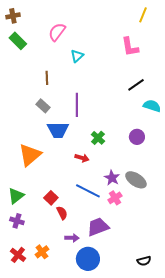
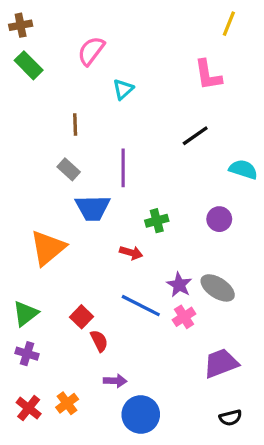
black line: (136, 85) -> (195, 136), moved
green cross: (98, 138) -> (157, 221), turned 32
purple trapezoid: (98, 227) -> (221, 363), moved

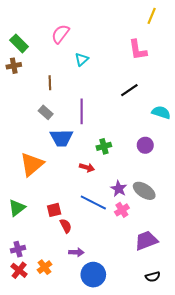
brown cross: (21, 25) -> (14, 66), moved
red square: (81, 317) -> (54, 210), turned 32
purple cross: (27, 354) -> (18, 249), moved, turned -32

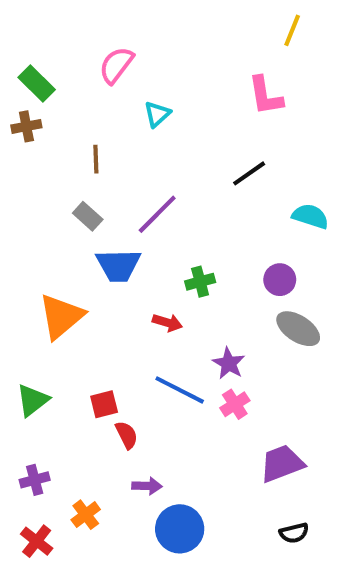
purple line: (82, 111) -> (157, 214), turned 45
gray ellipse: (144, 191) -> (298, 329), moved
red cross: (19, 270) -> (37, 541), moved

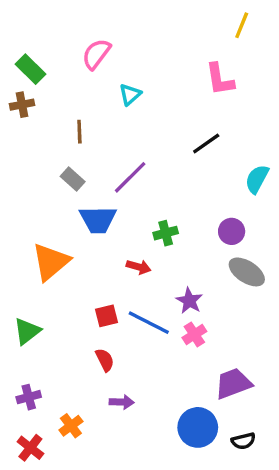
cyan semicircle: (310, 216) -> (257, 179), turned -80
red square: (104, 404) -> (106, 316), moved
blue circle: (180, 529) -> (198, 427), moved

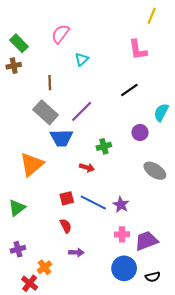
gray rectangle: (73, 179) -> (46, 112), size x1.6
purple circle: (232, 231) -> (140, 132), moved
purple star: (189, 301) -> (121, 205), moved
pink cross: (194, 334) -> (122, 234), moved, turned 32
red cross: (30, 448) -> (30, 283), moved

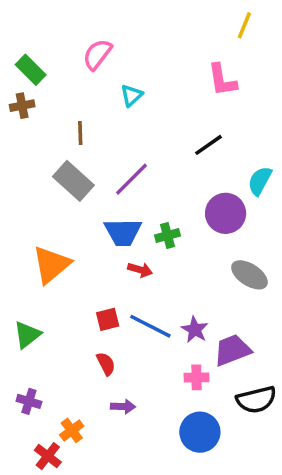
purple circle: (140, 132) -> (226, 213), size x1.5
blue trapezoid: (61, 138) -> (123, 232), moved
purple trapezoid: (146, 241) -> (232, 350), moved
purple cross: (18, 249) -> (29, 401), turned 32
black semicircle: (153, 277) -> (256, 400), moved, size x1.6

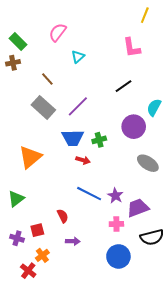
brown line: (80, 133) -> (47, 79), turned -40
red square: (108, 319) -> (37, 230), moved

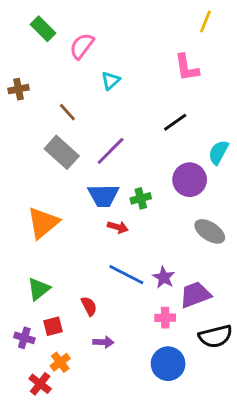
green rectangle: (18, 41) -> (43, 29), moved
green triangle: (16, 199) -> (39, 289), moved

